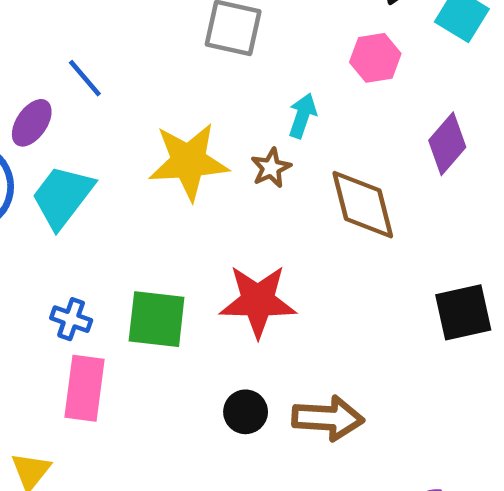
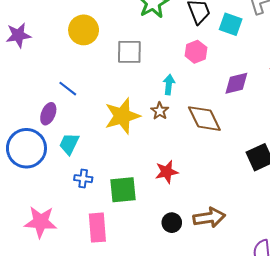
purple diamond: (447, 144) -> (236, 83), turned 48
cyan trapezoid: (63, 197) -> (69, 144), size x0.7
red star: (258, 301) -> (167, 172), size x0.7
blue cross: (71, 319) -> (83, 179), moved

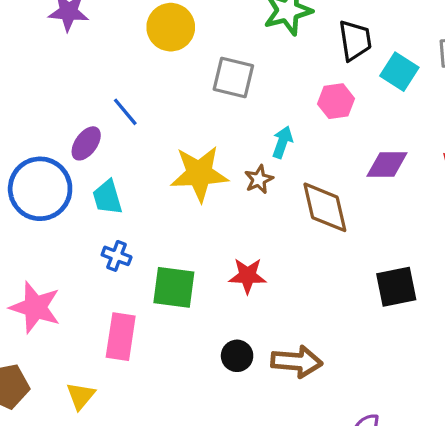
cyan trapezoid: (69, 144) -> (107, 197), turned -55

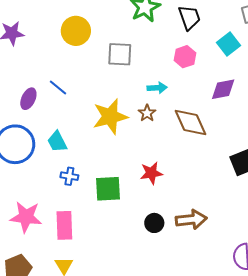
cyan square: (399, 72) -> (228, 44), moved, turned 30
cyan arrow: (282, 142) -> (157, 88), turned 78
purple ellipse: (86, 143) -> (28, 99), moved
pink rectangle: (121, 337) -> (64, 225), moved

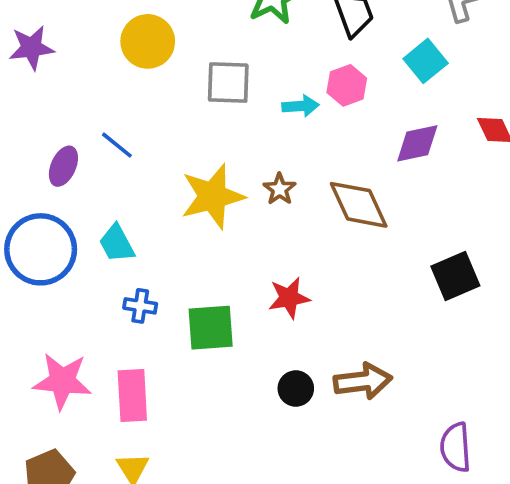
cyan arrow: (157, 88) -> (301, 106), moved

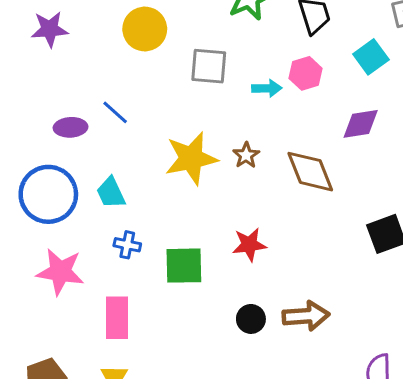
purple ellipse: (63, 166) -> (71, 127), turned 60
pink star: (62, 381) -> (60, 272), moved

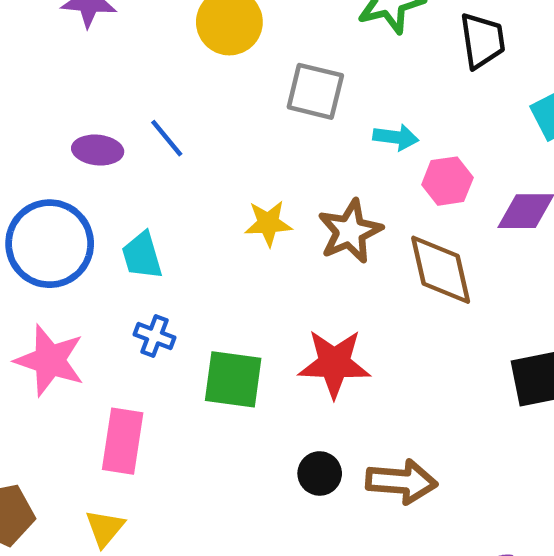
pink hexagon: (306, 73) -> (447, 181), moved
brown star: (246, 155) -> (350, 231), size x1.6
yellow star: (191, 158) -> (268, 223), size x0.6
red star: (249, 245) -> (334, 364), size x1.4

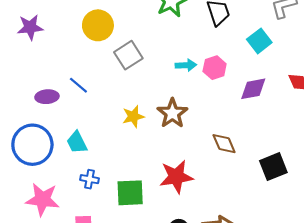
gray square: (315, 91) -> (128, 55), moved, turned -36
pink hexagon: (447, 181) -> (215, 68), moved
brown diamond: (441, 270) -> (224, 144), moved, size x0.7

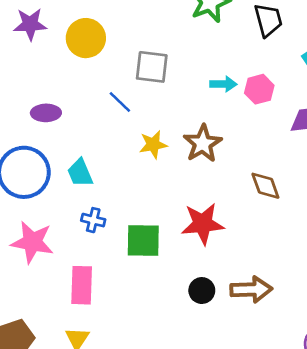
yellow circle: (98, 25) -> (86, 38), moved
gray square: (128, 55) -> (152, 67), turned 36
blue line: (78, 85) -> (120, 102), moved

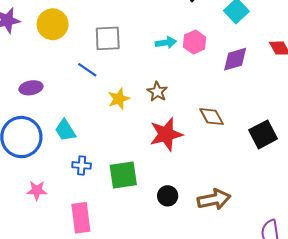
brown star: (203, 144) -> (157, 92), size x0.7
red star: (203, 224) -> (166, 134), moved
pink star: (32, 242) -> (37, 190), size x0.6
black circle: (202, 291) -> (168, 196), moved

